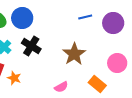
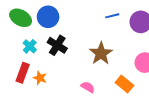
pink semicircle: (61, 87) -> (88, 87), turned -120

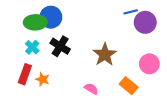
blue line: (112, 16) -> (131, 12), moved
green ellipse: (21, 18) -> (35, 22), moved, turned -30

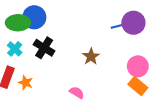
blue line: (131, 12) -> (118, 26), moved
brown star: (105, 54) -> (91, 57), size x0.7
orange rectangle: (129, 86) -> (138, 86), moved

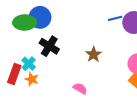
blue line: (118, 26) -> (115, 18), moved
cyan cross: (15, 49) -> (29, 64), moved

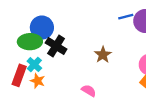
blue circle: (40, 17) -> (42, 28), moved
green ellipse: (25, 23) -> (30, 42), moved

